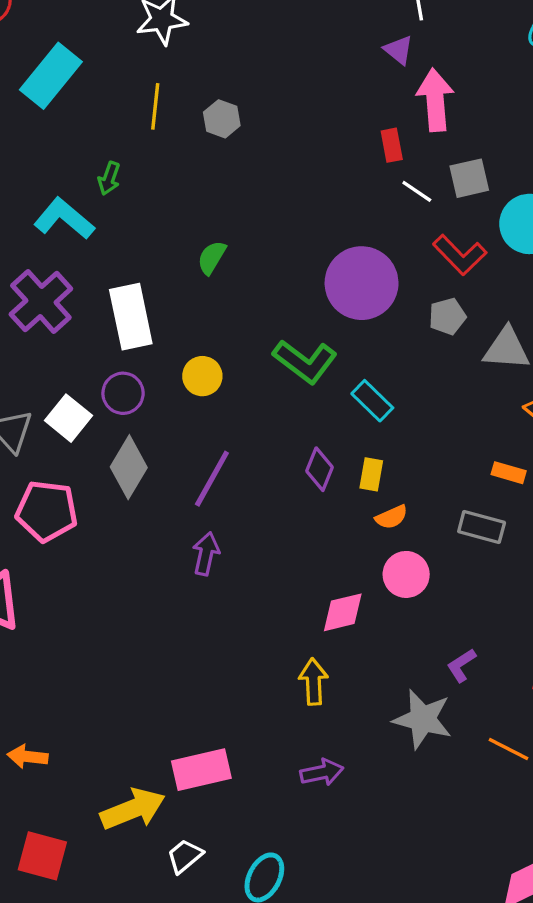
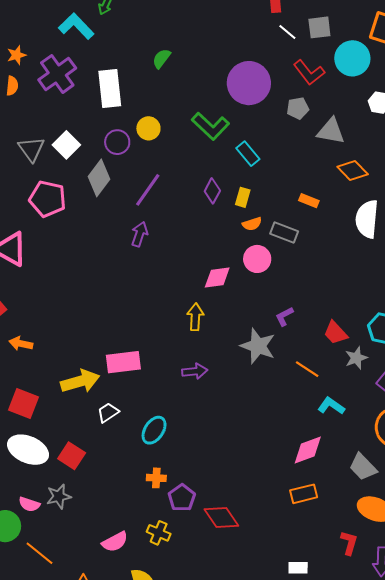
purple circle: (123, 393) -> (117, 142), moved
orange rectangle: (509, 473) -> (309, 201), moved
gray rectangle: (482, 527) -> (284, 233), moved

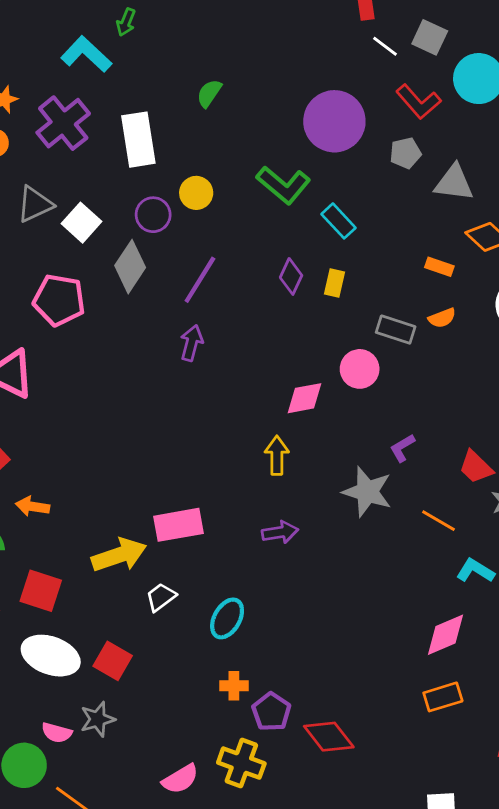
gray square: (319, 27) -> (430, 37), turned 35
gray triangle: (31, 149) -> (35, 204), moved, turned 44
orange rectangle: (309, 201) -> (439, 267), moved
orange semicircle: (252, 224) -> (442, 318), moved
yellow cross: (159, 533) -> (241, 763), size x1.4

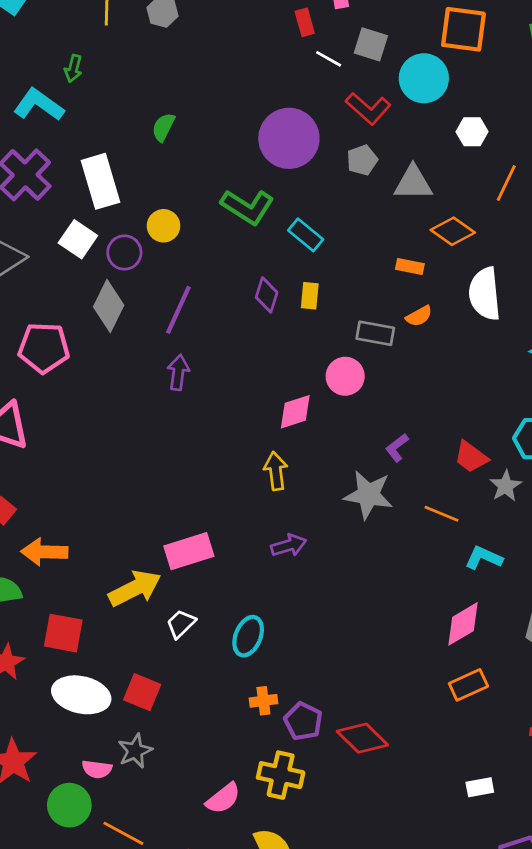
white square: (81, 223) -> (78, 239), moved
orange arrow: (33, 506) -> (44, 552), size x1.4

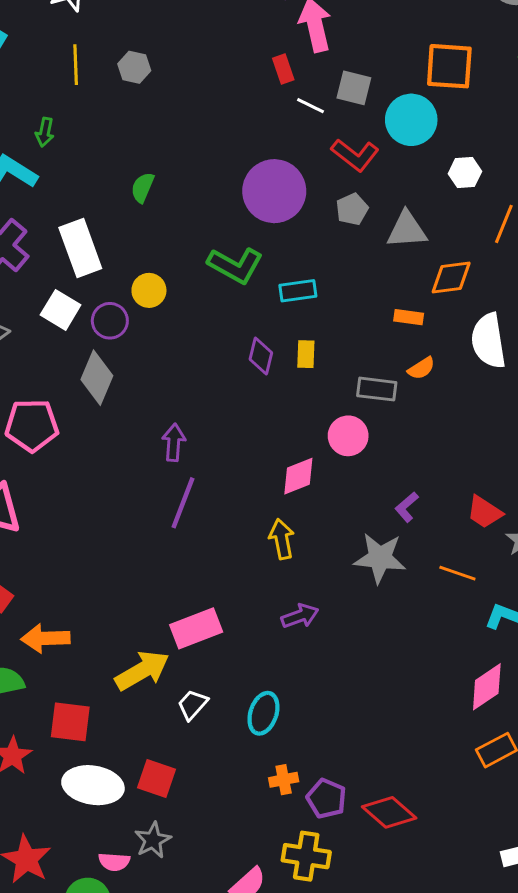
orange diamond: (453, 231) -> (451, 278), turned -39
cyan rectangle: (306, 235) -> (298, 291), turned -44
purple line: (178, 310) -> (183, 503), moved

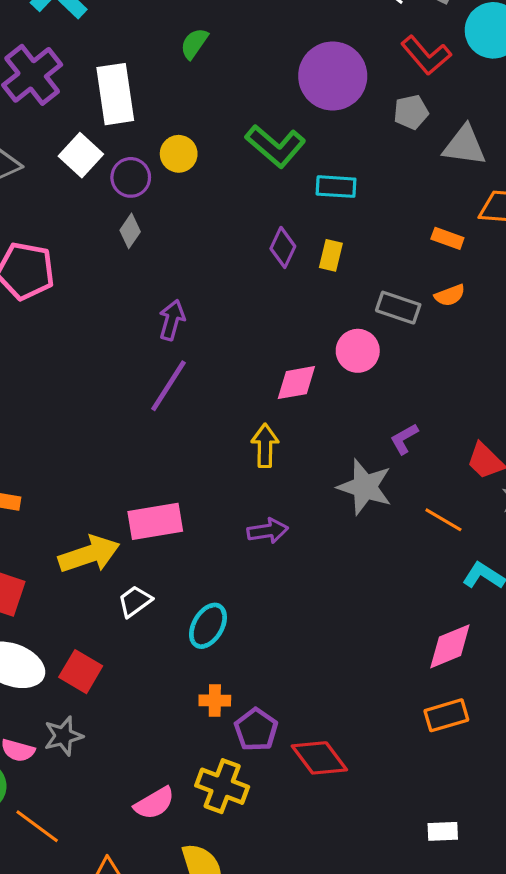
gray diamond: (97, 378) -> (130, 231), moved, size x0.6

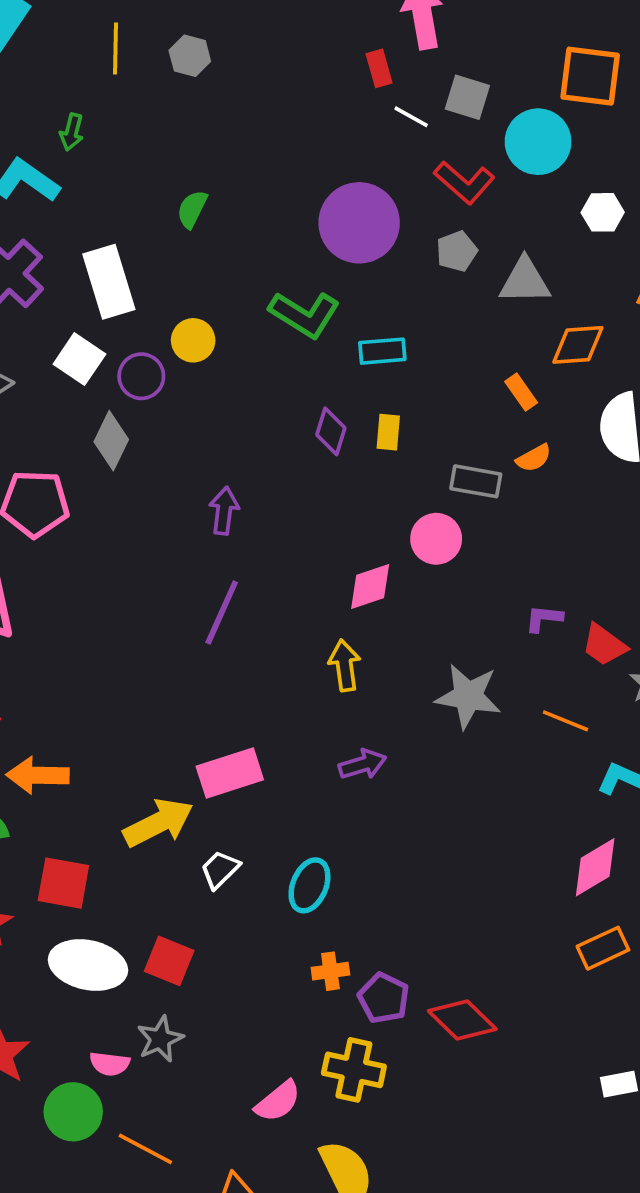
gray diamond: (130, 231) -> (111, 441), moved, size x1.4
orange rectangle: (447, 238) -> (521, 392), turned 44
purple arrow: (172, 320) -> (224, 511), moved
purple L-shape: (404, 439) -> (544, 618), moved, turned 44

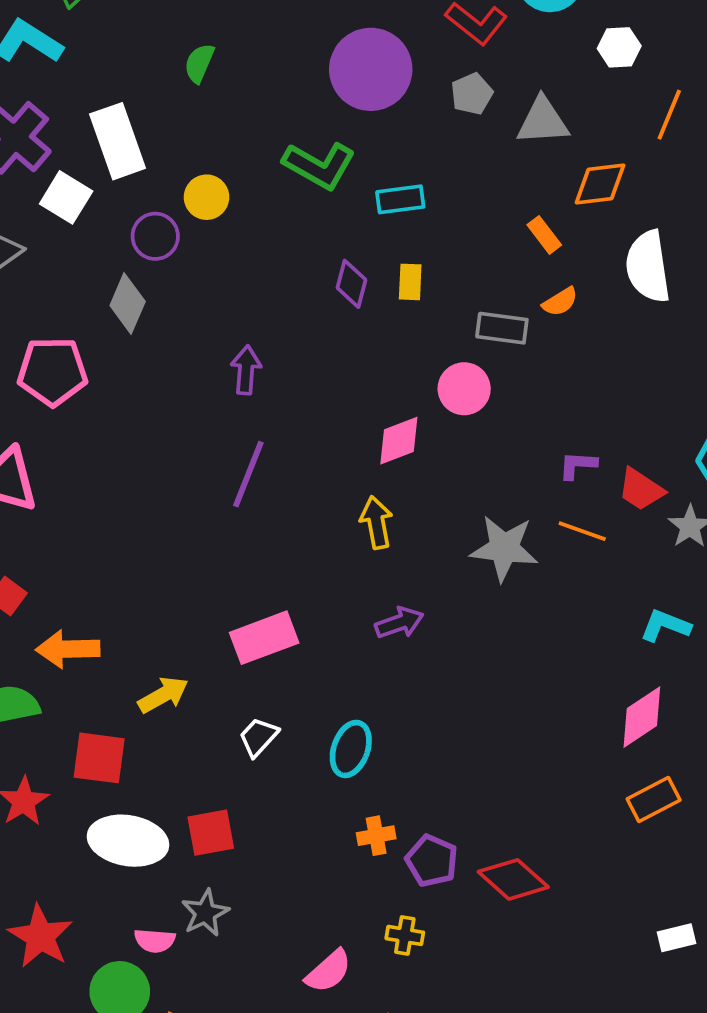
white square: (79, 359) -> (66, 197), moved
orange line: (566, 721) -> (582, 531), moved
yellow arrow: (158, 823) -> (163, 695), moved, size x0.7
red square: (169, 961) -> (211, 833), turned -30
yellow cross: (354, 1070) -> (405, 935), size x0.6

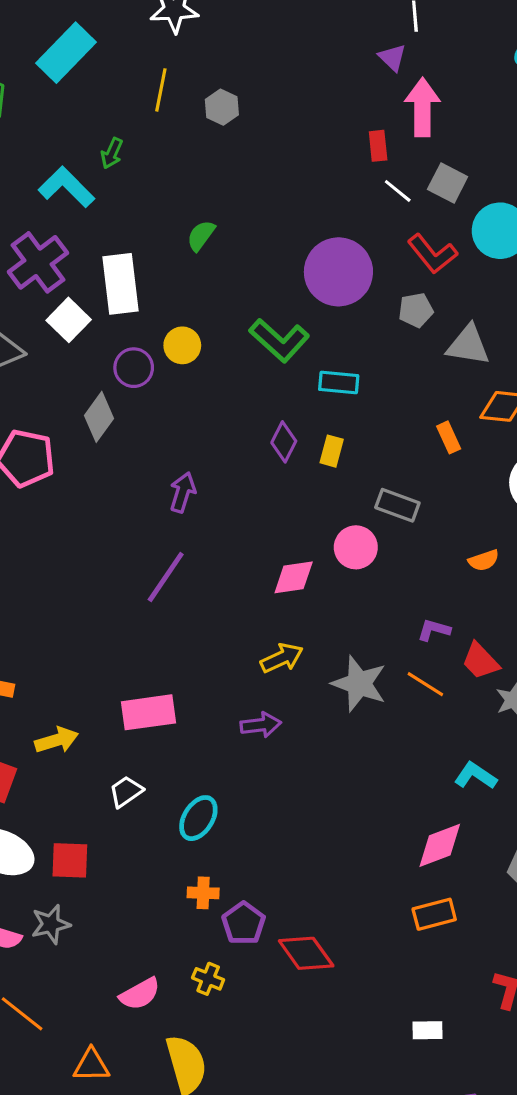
orange semicircle: (560, 302) -> (484, 560), moved
yellow arrow: (376, 522) -> (282, 658), moved, turned 63

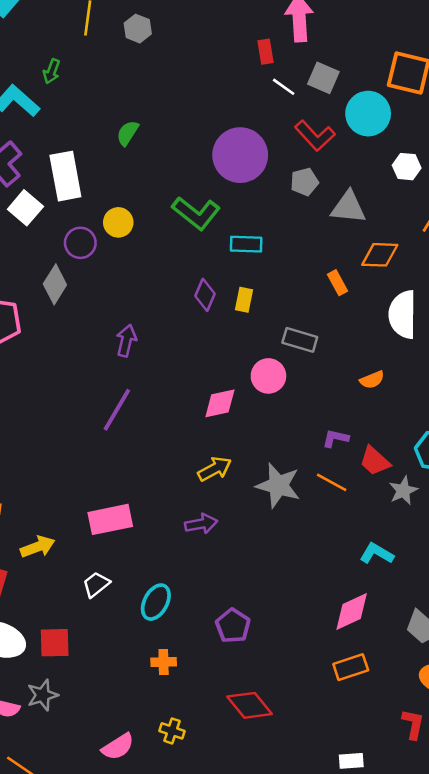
purple pentagon: (244, 923) -> (233, 626), moved

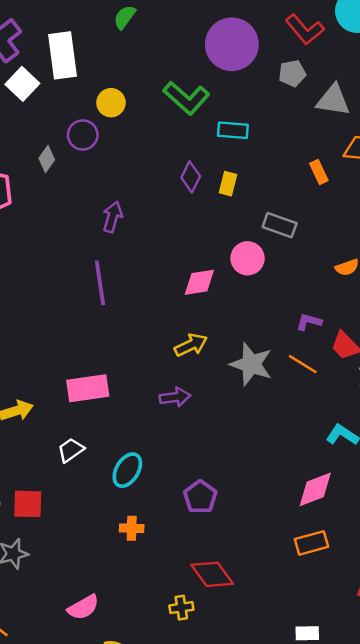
purple circle: (80, 243) -> (83, 135), moved
gray diamond: (55, 284) -> (47, 159), size x0.7
purple line: (117, 410) -> (100, 283), turned -42
yellow cross: (172, 731) -> (181, 608), moved, turned -30

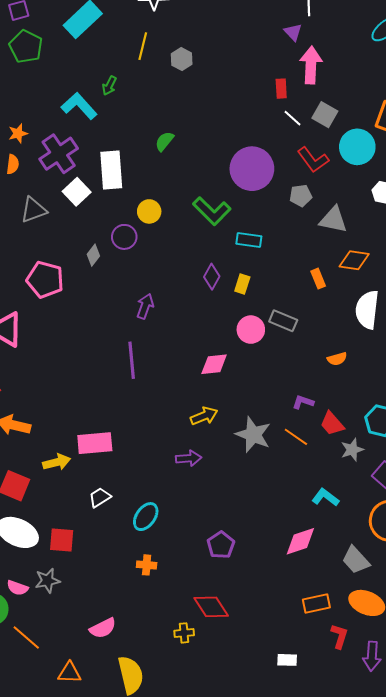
pink circle: (248, 258) -> (251, 330), moved
pink rectangle: (88, 388) -> (95, 443), moved
purple pentagon: (200, 497) -> (221, 545), moved
orange rectangle: (311, 543) -> (316, 603), moved

